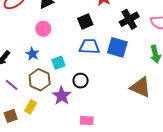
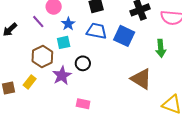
blue star: (32, 54) -> (68, 24), moved
purple line: (12, 85) -> (38, 22), moved

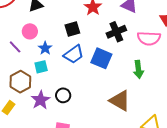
blue trapezoid: (97, 31) -> (74, 54), turned 135
black circle: (83, 63) -> (63, 95), moved

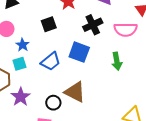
blue trapezoid: (74, 54) -> (51, 61), moved
black circle: (63, 95) -> (53, 103), moved
brown triangle: (120, 101) -> (75, 92), moved

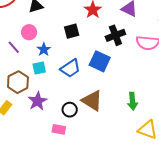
green arrow: (117, 61) -> (132, 101), moved

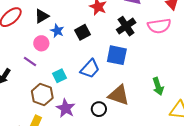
blue star: (44, 49) -> (57, 31), moved

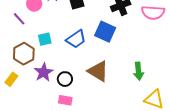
black circle: (99, 109) -> (65, 79), moved

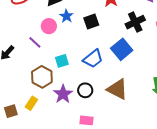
blue square: (105, 32) -> (122, 49), turned 30
black circle: (65, 79) -> (85, 90), moved

